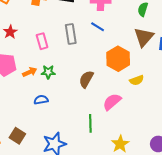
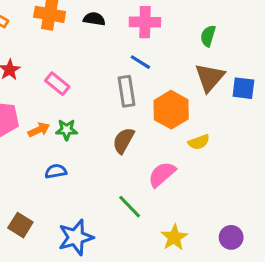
gray rectangle: (71, 34) -> (127, 91), moved
pink rectangle: (42, 41) -> (57, 84), turned -35
green line: (90, 123) -> (130, 207), turned -42

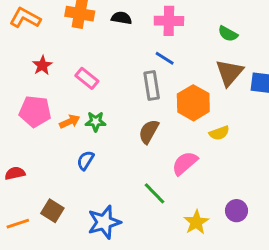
green semicircle: (208, 36) -> (228, 34), turned -78
blue semicircle: (56, 171) -> (85, 160), turned -48
purple circle: (231, 237) -> (236, 211), moved

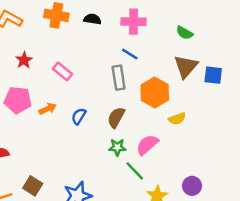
green star: (96, 122) -> (117, 147), moved
blue semicircle: (85, 160) -> (79, 116), moved
green line: (155, 193) -> (135, 171), moved

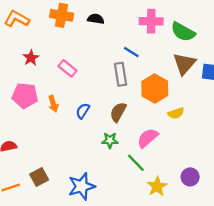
pink cross: (134, 22) -> (151, 21), moved
green semicircle: (185, 33) -> (183, 32), size x1.5
orange arrow: (48, 109) -> (53, 104), turned 98
green star: (117, 147) -> (110, 140), moved
brown square: (33, 186) -> (39, 177), turned 30

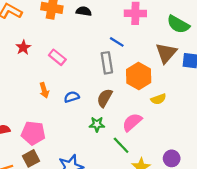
green semicircle: (183, 32) -> (178, 24), moved
pink pentagon: (25, 96) -> (33, 133), moved
blue semicircle: (83, 111) -> (72, 97), turned 40

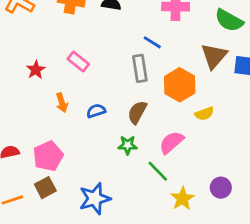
red star: (23, 47) -> (36, 70), moved
pink pentagon: (33, 133) -> (48, 156), turned -30

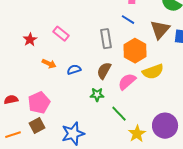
blue line: (152, 42) -> (128, 20), moved
orange arrow: (62, 103) -> (49, 64), turned -48
yellow semicircle: (204, 114) -> (153, 72), size x1.5
pink semicircle: (171, 142) -> (127, 82), moved
purple circle: (221, 188) -> (165, 126), size x1.6

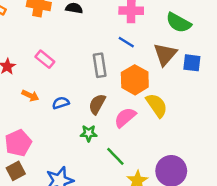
yellow semicircle: (153, 72) -> (157, 105), turned -105

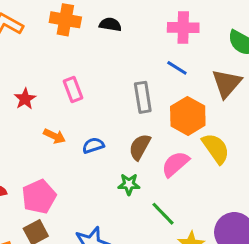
pink rectangle: (45, 59) -> (73, 90), turned 30

